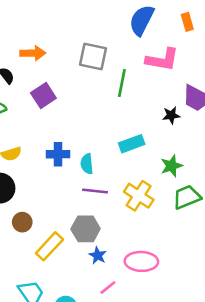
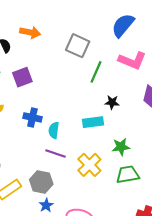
purple square: (43, 96) -> (22, 77), moved
black star: (171, 115) -> (112, 102), moved

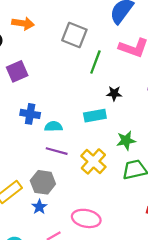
cyan semicircle: (54, 130) -> (53, 126), turned 84
blue star: (46, 205) -> (39, 207), moved

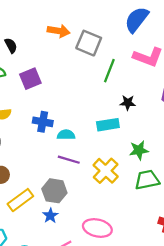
orange arrow: (23, 23) -> (59, 31), moved

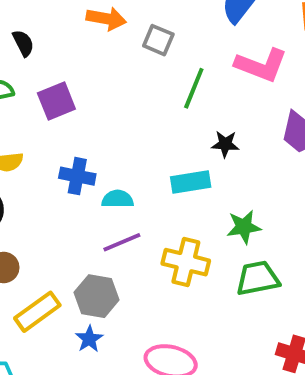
gray square: (89, 43) -> (158, 40), size x0.7
purple line: (69, 160) -> (122, 242), turned -40
yellow cross: (106, 171) -> (186, 262), turned -30

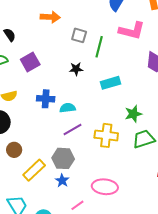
gray square: (158, 40) -> (79, 35), moved
black star: (225, 144) -> (76, 69), moved
cyan rectangle: (191, 182) -> (110, 83), moved

